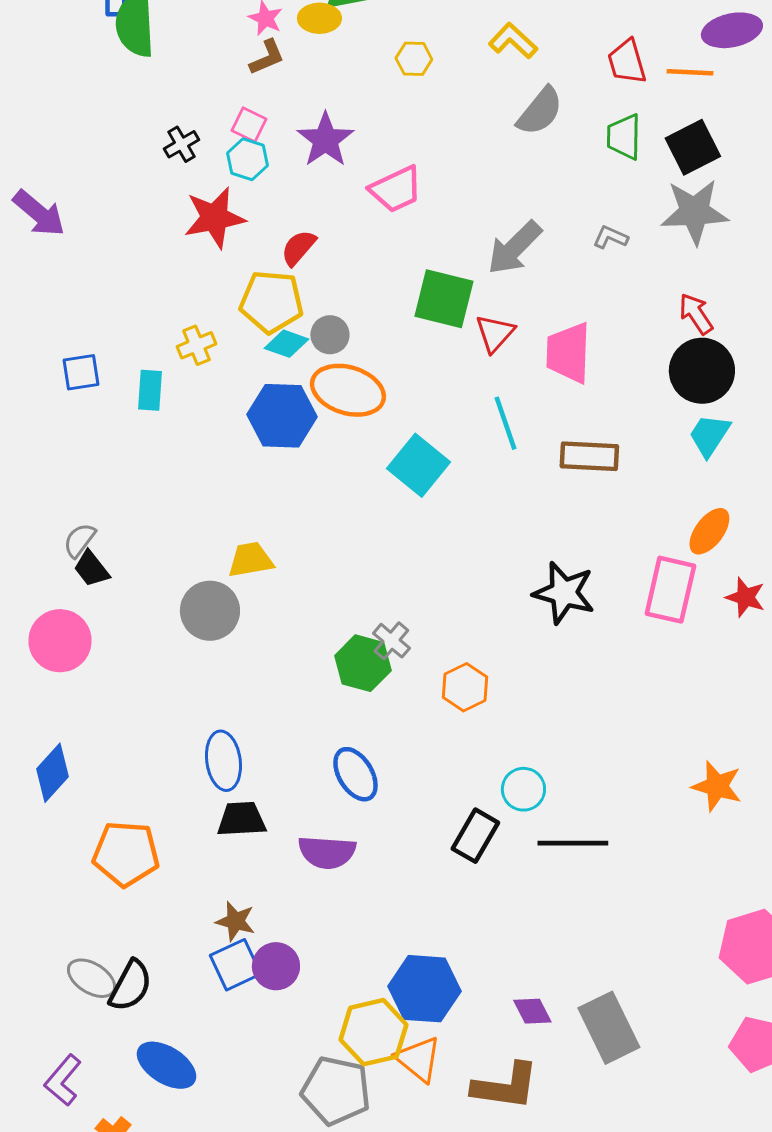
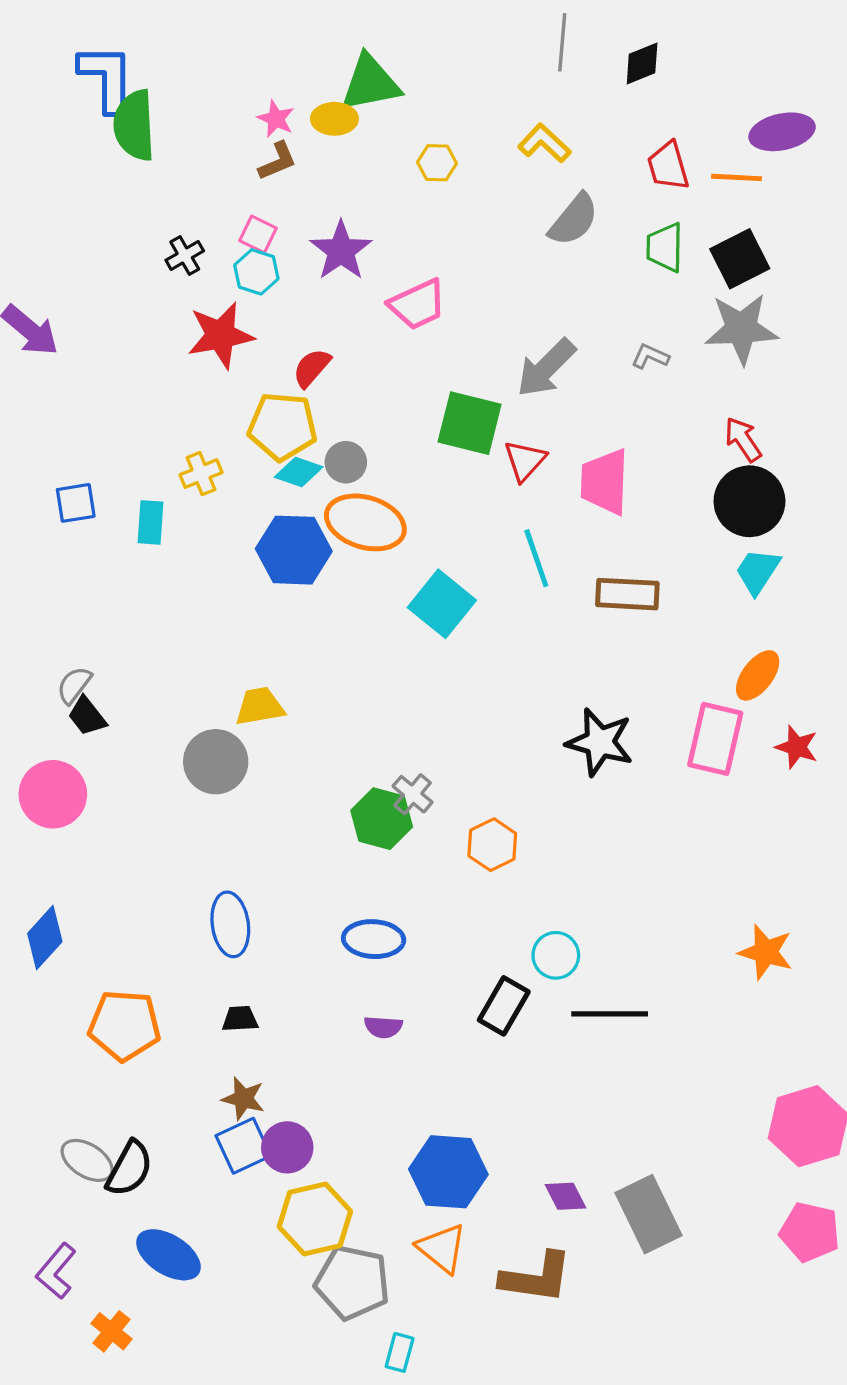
blue ellipse: (355, 774) -> (374, 939), turned -56
black trapezoid: (241, 819) -> (240, 1019), moved, size x0.7
purple semicircle: (327, 852) -> (383, 1027), moved, size x0.6
yellow hexagon: (373, 1032) -> (315, 1219), moved

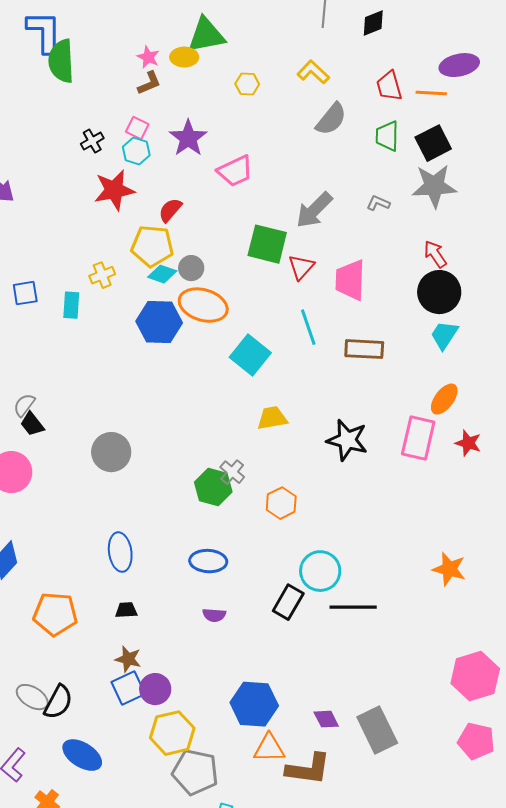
yellow trapezoid: (260, 706) -> (272, 418), moved
cyan circle: (556, 955) -> (320, 571), size x1.4
orange triangle: (442, 1248) -> (269, 748), moved, turned -40

